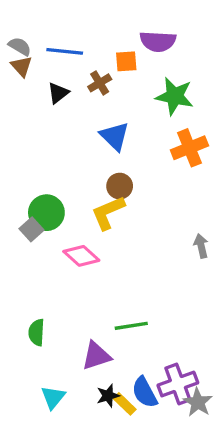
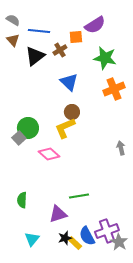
purple semicircle: (158, 41) -> (95, 25), turned -35
gray semicircle: (20, 46) -> (13, 20), moved
black triangle: (58, 93) -> (35, 56), size x1.5

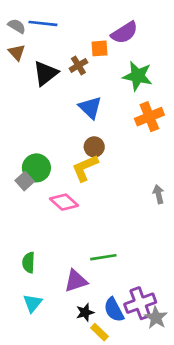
blue line: (39, 31) -> (43, 23), moved
cyan triangle: (32, 239) -> (32, 303), moved
yellow rectangle: (75, 243) -> (99, 332), moved

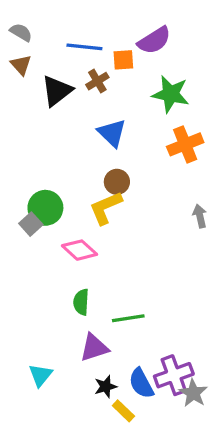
blue line: (43, 23) -> (84, 47), moved
gray arrow: (159, 194) -> (200, 216), moved
green semicircle: (29, 262) -> (81, 302), moved

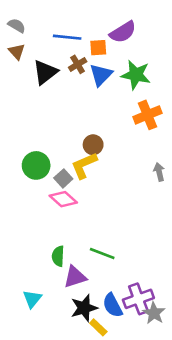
blue triangle: (112, 133) -> (101, 75), moved, turned 30
gray square: (31, 224) -> (63, 178), moved
green semicircle: (81, 302) -> (58, 256), moved
green line: (128, 318) -> (102, 254), turned 30
black star: (106, 387) -> (84, 308), size x1.5

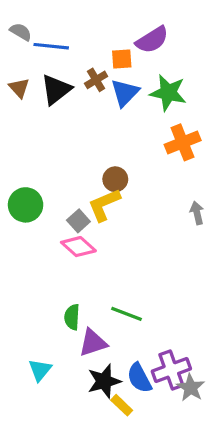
blue line: (67, 37) -> (51, 46), moved
brown triangle: (17, 51) -> (19, 88), moved
green circle: (36, 165) -> (26, 205), moved

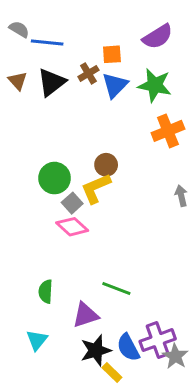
purple semicircle: (152, 40) -> (158, 37), moved
green circle: (26, 205) -> (55, 178), moved
green semicircle: (72, 317) -> (46, 291), moved

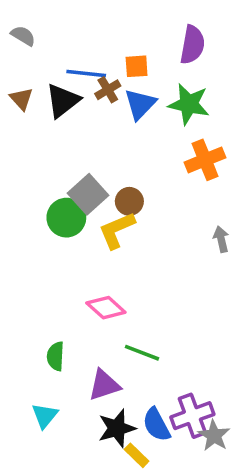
purple semicircle: (158, 37) -> (192, 45), turned -48
blue line: (47, 42) -> (86, 74), moved
gray square: (72, 203) -> (88, 194), moved, size x1.5
pink diamond: (72, 227) -> (106, 308), moved

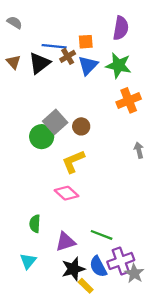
yellow L-shape: (117, 230) -> (73, 161), moved
green line: (142, 353) -> (102, 235), moved

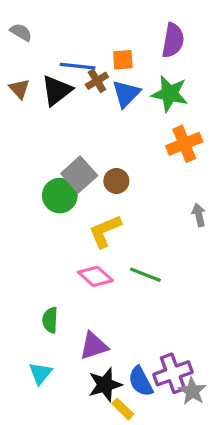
green line: (102, 235) -> (145, 275), moved

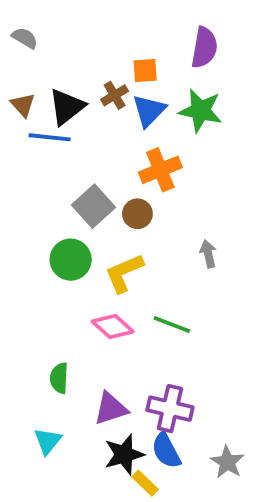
blue line: (78, 66) -> (50, 137), moved
orange cross: (184, 144) -> (160, 170), moved
green circle: (60, 196) -> (71, 260), moved
gray arrow: (199, 215) -> (208, 254), moved
purple cross: (173, 373) -> (170, 409), moved, turned 33

